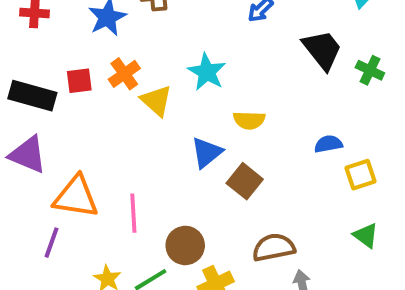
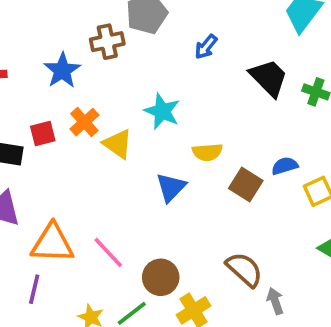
brown square: (245, 181) -> (246, 184), moved
pink line: (133, 213) -> (108, 253), turned -33
brown semicircle: (274, 247) -> (244, 269), turned 60

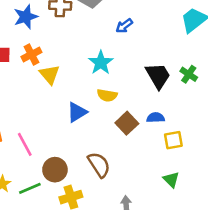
black trapezoid: (269, 78) -> (158, 76), moved
cyan star: (162, 111) -> (101, 63), moved
brown semicircle: (244, 269) -> (99, 165), moved

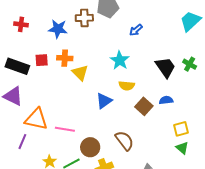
blue star: (26, 17) -> (58, 29), turned 30
orange cross: (31, 54) -> (65, 58), turned 35
yellow square: (173, 140) -> (181, 129), moved
pink line: (25, 144) -> (65, 129), turned -48

